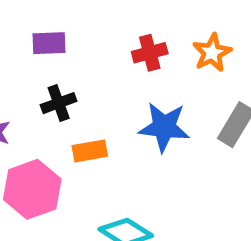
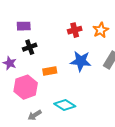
purple rectangle: (49, 43) -> (24, 26), moved
black cross: (59, 103) -> (30, 47), moved

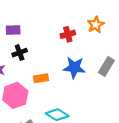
orange star: (101, 30) -> (96, 25), moved

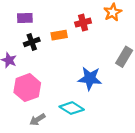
blue star: (74, 68) -> (90, 78), moved
orange rectangle: (41, 78) -> (59, 35), moved

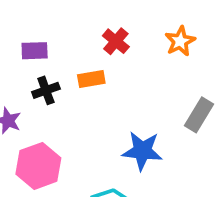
red cross: (83, 23) -> (116, 41), moved, turned -35

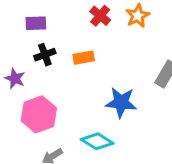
orange star: (180, 41) -> (138, 16), moved
orange rectangle: (91, 79) -> (84, 58), moved

